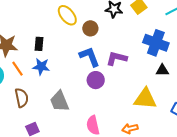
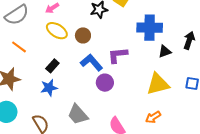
black rectangle: (39, 44) -> (52, 66), moved, turned 56
orange line: (17, 69) -> (19, 47), moved

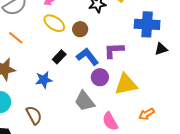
black rectangle: (52, 66) -> (59, 57), moved
yellow triangle: (158, 84) -> (126, 84), moved
gray trapezoid: (78, 114) -> (85, 101), moved

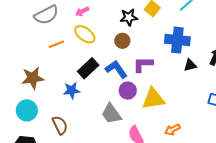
brown circle: (80, 29) -> (122, 41), moved
orange line: (16, 38) -> (56, 44), moved, turned -63
black rectangle: (59, 57) -> (88, 68), size x1.5

